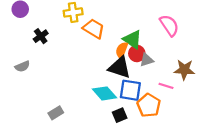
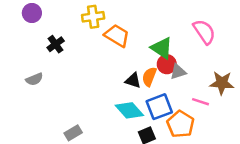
orange semicircle: (122, 50) -> (149, 77), moved
black triangle: (120, 68) -> (133, 80), moved, size x0.6
blue square: (130, 90) -> (159, 107), turned -30

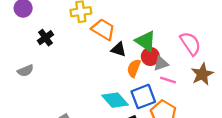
pink semicircle: (204, 32) -> (190, 44), moved
black triangle: (133, 80) -> (119, 49), moved
brown star: (222, 83) -> (202, 74), turned -30
pink line: (200, 102) -> (168, 80), moved

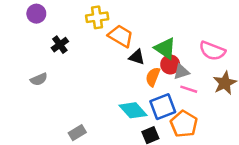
pink semicircle: (190, 44) -> (212, 51), turned 145

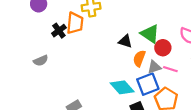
orange trapezoid: (121, 36) -> (75, 23), moved, turned 65
red circle: (170, 64) -> (163, 48), moved
gray triangle: (181, 72) -> (154, 67), moved

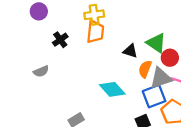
orange trapezoid: (75, 23) -> (95, 32), moved
gray triangle: (154, 67) -> (161, 78), size x1.5
cyan diamond: (122, 87) -> (112, 89), moved

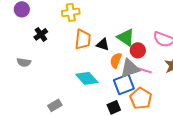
orange trapezoid: (95, 32) -> (83, 39), moved
gray semicircle: (41, 71) -> (24, 62), turned 32

